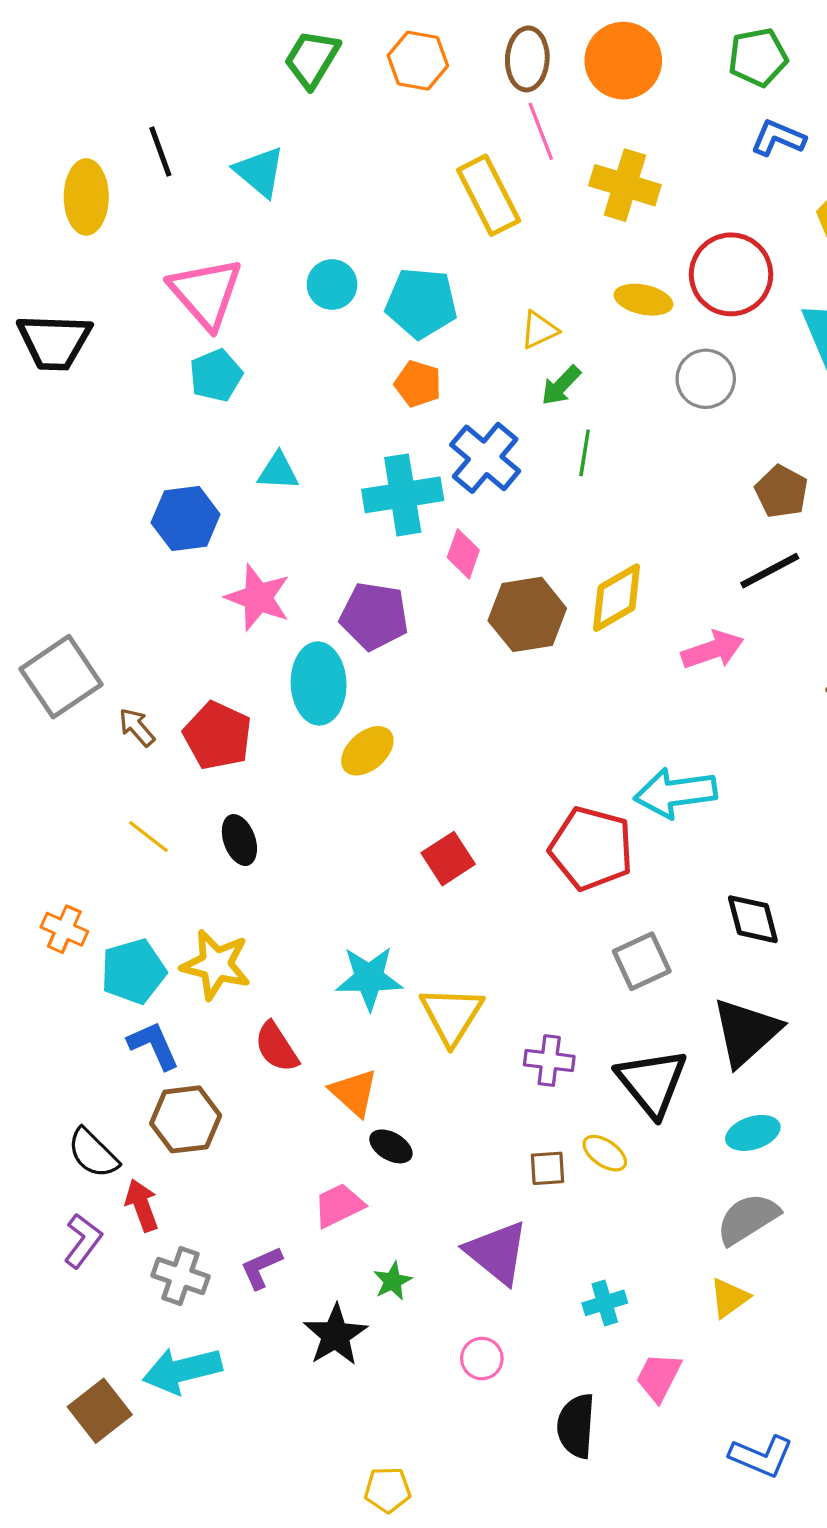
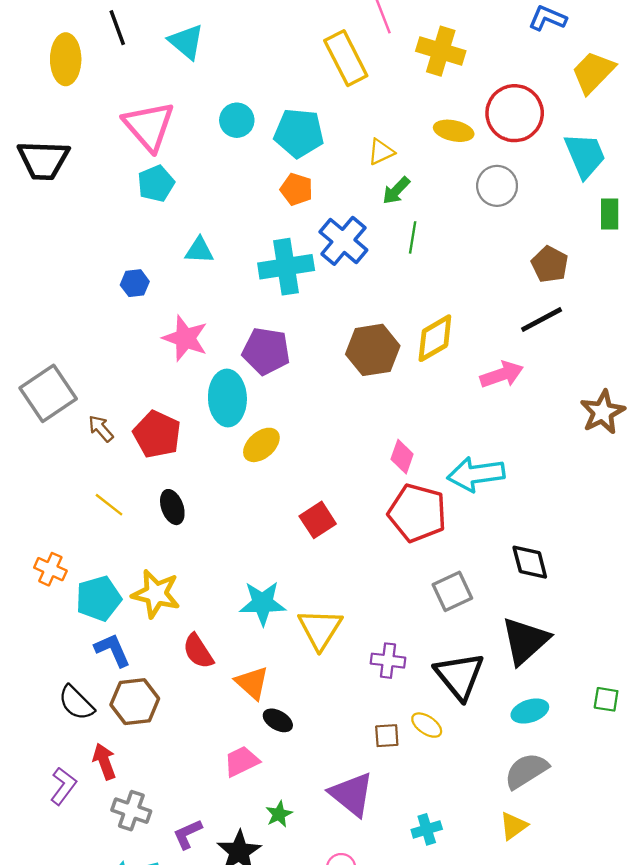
blue hexagon: (186, 518) -> (135, 283), size x0.6
pink diamond: (463, 554) -> (402, 457), moved
black semicircle: (93, 1153) -> (76, 703), moved
purple L-shape: (261, 1268) -> (188, 834), moved

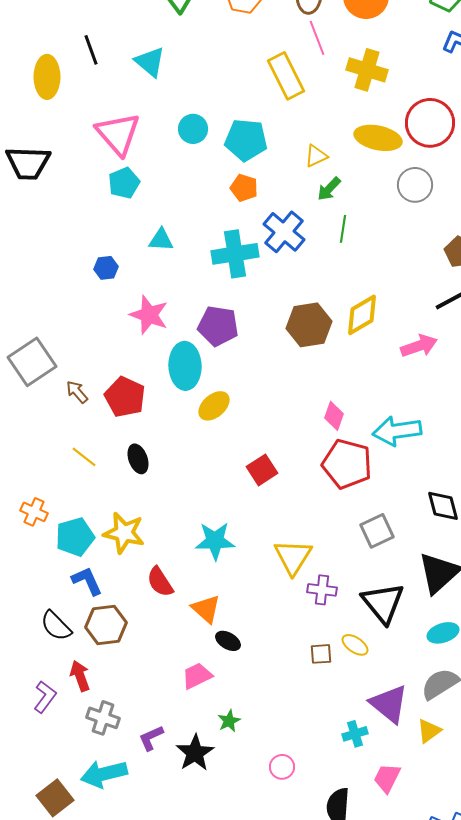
yellow ellipse: (454, 131) -> (378, 138), size x1.4
yellow triangle: (320, 629) -> (293, 557), moved
purple triangle: (352, 794) -> (389, 704), moved

